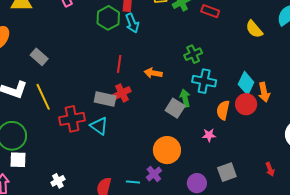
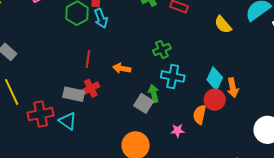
orange semicircle: (223, 110) -> (200, 115), moved

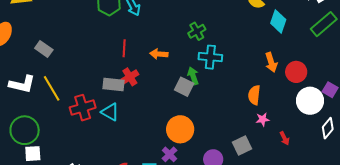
cyan diamond: (215, 79) -> (278, 21), moved
red circle: (215, 100) -> (296, 72), moved
orange semicircle: (200, 115) -> (254, 95), moved
pink star: (178, 131) -> (263, 119), moved

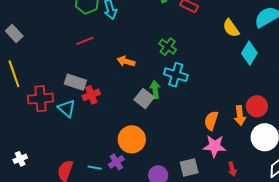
green cross: (197, 31) -> (168, 47), turned -36
red line: (124, 48) -> (85, 41), moved, turned 54
orange arrow: (271, 62) -> (240, 116), moved
red cross: (130, 77) -> (91, 95), moved
pink star: (263, 119) -> (215, 146), size x1.6

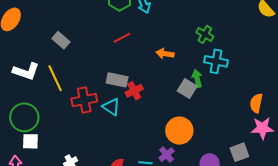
gray rectangle: (14, 33) -> (61, 40), moved

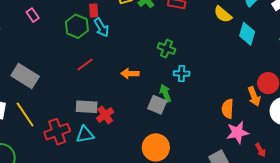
gray rectangle: (61, 40) -> (25, 76), size x1.5
cyan cross: (216, 61) -> (182, 73), size x0.7
cyan triangle: (111, 107) -> (85, 134), turned -36

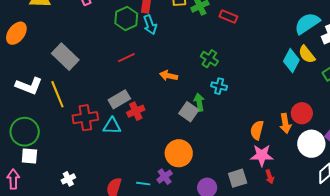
yellow semicircle: (223, 14) -> (307, 54), moved
gray rectangle: (87, 107) -> (119, 99), turned -45
red arrow: (261, 150) -> (270, 177), moved

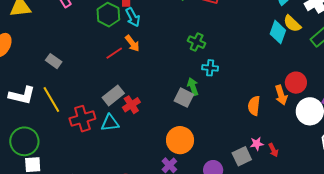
gray rectangle: (65, 57) -> (54, 61), size x0.6
orange arrow: (169, 76) -> (132, 43), moved, turned -132
pink star: (262, 155) -> (257, 144), moved, size x0.6

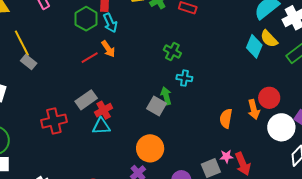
yellow line: (51, 99) -> (22, 43), moved
cyan triangle: (110, 123) -> (101, 126), moved
red arrow: (273, 150) -> (243, 164), size x1.6

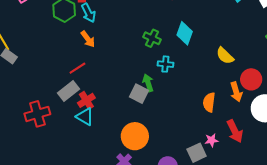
yellow semicircle: (269, 39) -> (225, 56), moved
cyan diamond: (254, 46) -> (185, 33), moved
red line: (90, 58) -> (77, 68), moved
cyan triangle: (101, 126) -> (85, 117), turned 36
red arrow: (243, 164) -> (235, 131), moved

